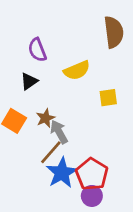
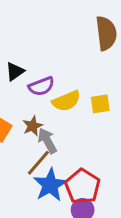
purple semicircle: (37, 50) -> (41, 86), moved, turned -90
yellow semicircle: (77, 70) -> (66, 101), moved
black triangle: (29, 81) -> (15, 72), moved

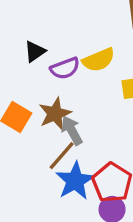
yellow semicircle: (66, 101) -> (99, 60), moved
brown star: (33, 126) -> (55, 114), size x1.4

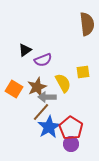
yellow semicircle: (99, 60) -> (63, 83), moved, turned -96
gray arrow: (72, 130) -> (47, 97), turned -60

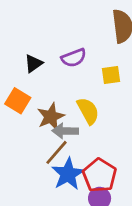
purple semicircle: (43, 60) -> (74, 58), moved
yellow square: (83, 72) -> (111, 75), moved
orange square: (14, 89) -> (18, 101), moved

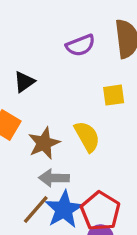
purple semicircle: (74, 58) -> (80, 45), moved
gray arrow: (65, 131) -> (54, 178), moved
brown line: (57, 152) -> (36, 209), moved

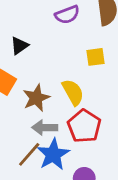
red pentagon: (100, 211) -> (84, 126), moved

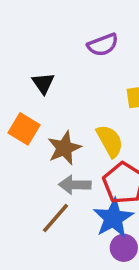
black triangle: (19, 46) -> (43, 83), turned -30
blue star: (53, 154) -> (113, 218), moved

